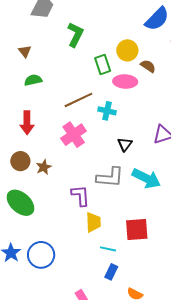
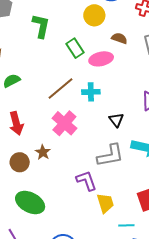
yellow circle: (127, 50) -> (94, 15), moved
brown star: (44, 167) -> (43, 152), moved

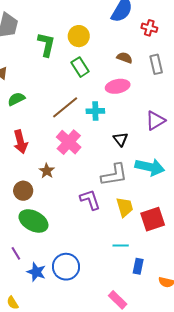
yellow circle: (94, 15) -> (79, 36), moved
pink ellipse: (101, 59) -> (118, 86), moved
brown circle: (20, 162) -> (23, 191), moved
yellow trapezoid: (105, 203) -> (125, 207), moved
cyan line: (126, 225) -> (121, 246), moved

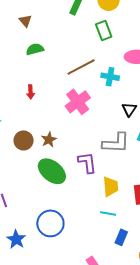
red arrow: (21, 142) -> (31, 92), size x0.6
brown star: (47, 171) -> (49, 140), moved
yellow trapezoid: (125, 207) -> (110, 187), moved
green ellipse: (33, 221) -> (52, 171), moved
blue star: (36, 272) -> (16, 239), moved

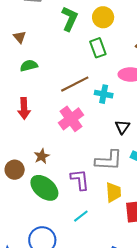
red arrow: (31, 92) -> (24, 108), size x1.5
brown circle: (24, 140) -> (15, 170), moved
yellow trapezoid: (110, 187) -> (113, 192), moved
cyan line: (108, 214) -> (81, 216), moved, turned -49

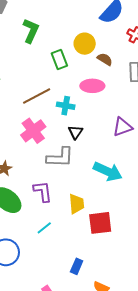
yellow circle: (103, 17) -> (85, 44), moved
black triangle: (122, 127) -> (75, 132), moved
gray L-shape: (109, 160) -> (60, 157), moved

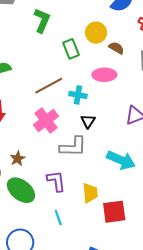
cyan line: (44, 228) -> (58, 218), turned -70

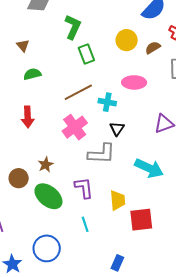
brown semicircle: (116, 48) -> (153, 48), moved, turned -63
green rectangle: (71, 49) -> (86, 54), moved

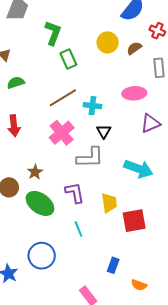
pink ellipse: (134, 82) -> (134, 93), moved

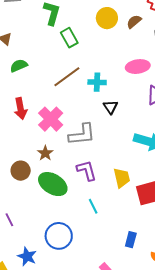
pink cross: (62, 133) -> (51, 119), moved
gray L-shape: (90, 158) -> (82, 135), moved

